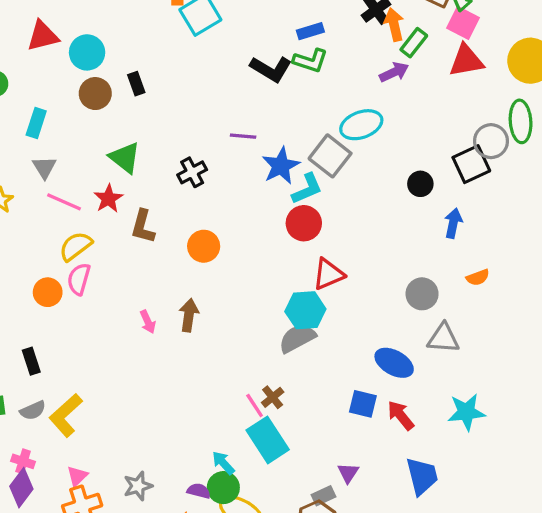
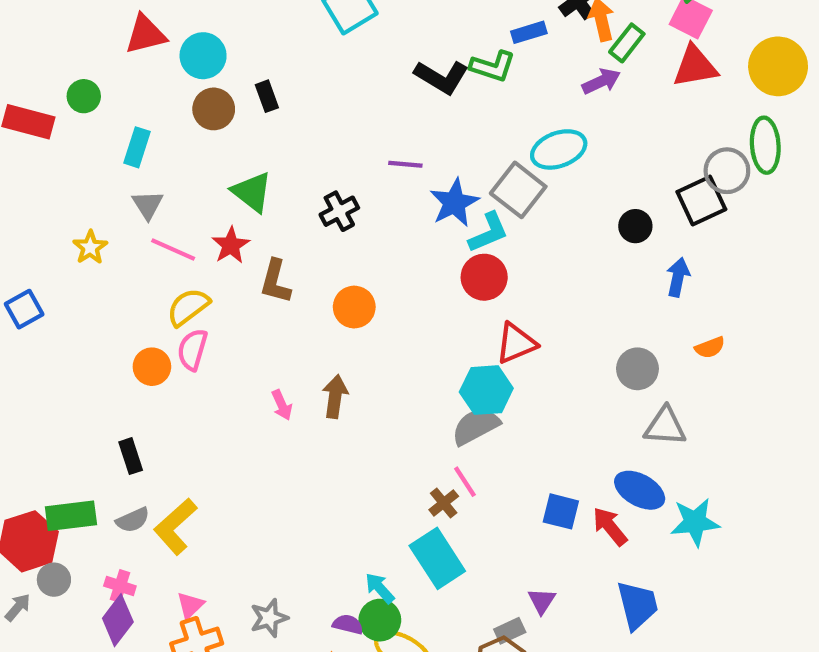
blue rectangle: (310, 31) -> (529, 32), moved
blue ellipse: (394, 363) -> (640, 490), moved
pink line: (255, 405) -> (465, 482), moved

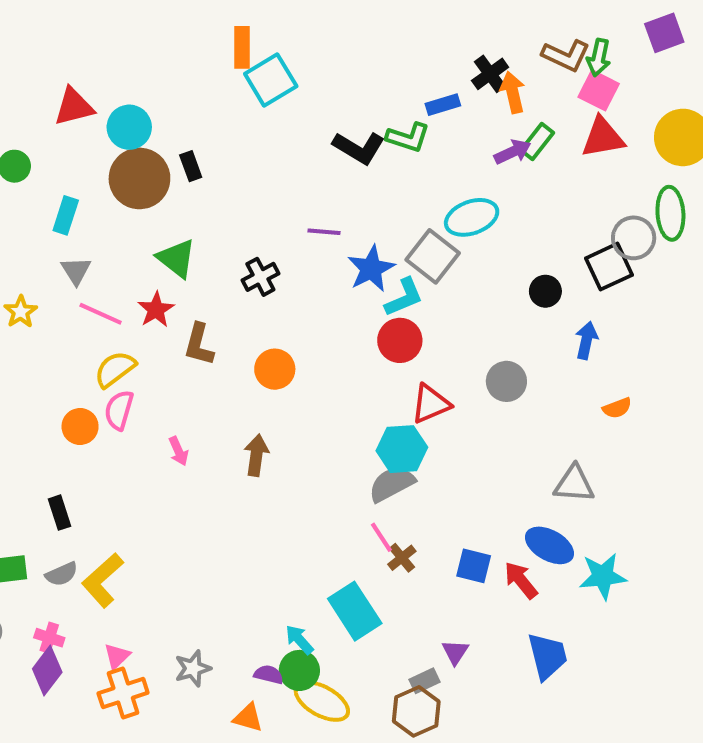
green rectangle: (627, 43) -> (537, 142), moved
brown circle: (214, 109) -> (139, 178), size x1.5
gray circle: (637, 369) -> (506, 381), moved
pink arrow: (282, 405) -> (178, 451), moved
brown cross: (444, 503) -> (402, 558), moved

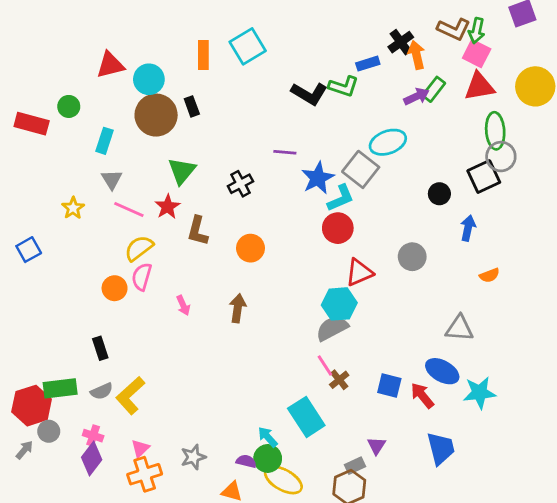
orange rectangle: (242, 47) -> (203, 55), moved
green ellipse: (670, 213) -> (495, 131), moved
green triangle: (176, 258) -> (182, 171), turned 32

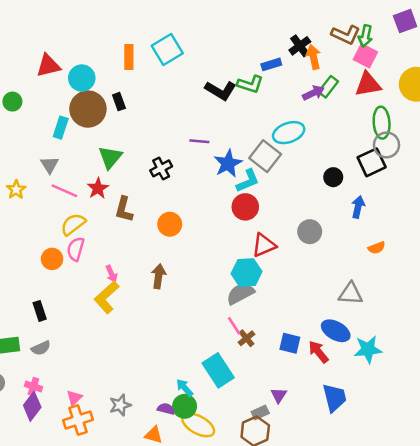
cyan rectangle: (105, 141) -> (61, 128), moved
yellow L-shape: (130, 396) -> (107, 297), moved

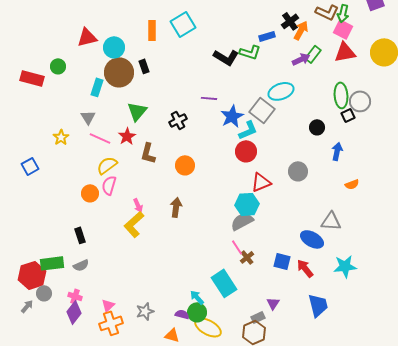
orange arrow: (313, 57) -> (301, 30), turned 42
green ellipse: (382, 123) -> (341, 95), moved
black square: (372, 162) -> (348, 115), size x0.6
blue ellipse: (336, 331) -> (312, 239), moved

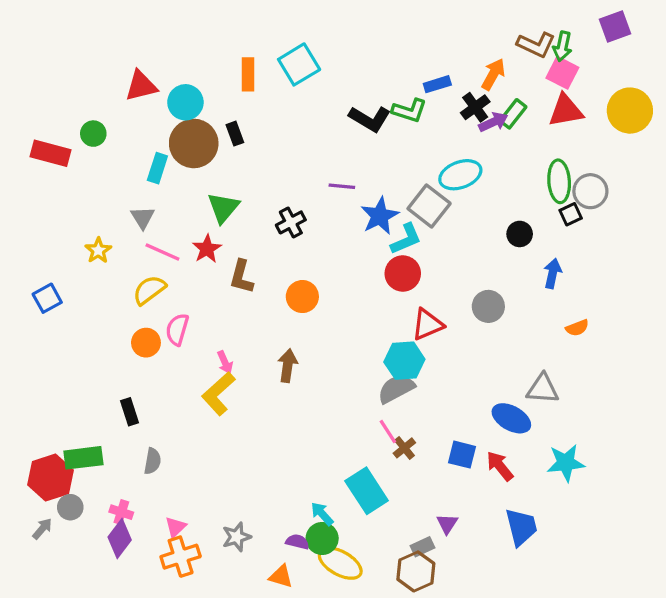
black cross: (290, 21) -> (475, 107), moved
yellow semicircle: (107, 165) -> (149, 290), moved
gray semicircle: (81, 265) -> (153, 461), moved, turned -56

